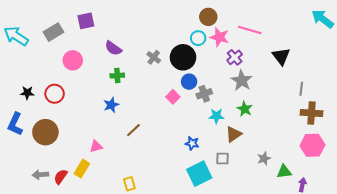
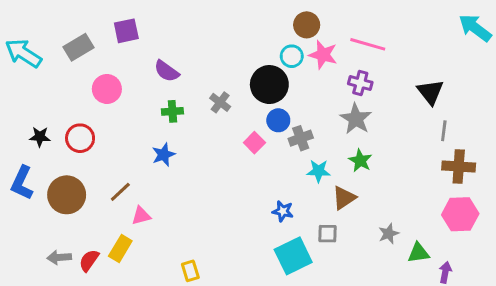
black triangle: (281, 56) -> (430, 92), moved
gray cross: (154, 57) -> (220, 102), moved
purple cross: (235, 57) -> (360, 83), moved, turned -35
brown line: (133, 130) -> (120, 192), moved

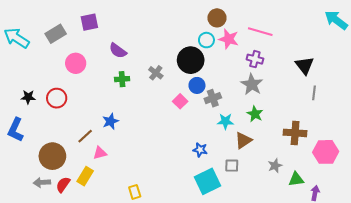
blue star: (164, 155) -> (110, 121), moved
brown cross: (459, 167) -> (295, 133), moved
brown circle: (67, 195) -> (52, 156), moved

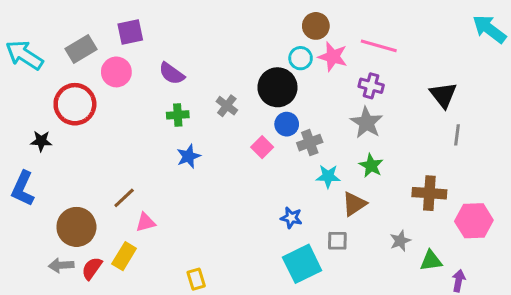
pink circle: (76, 63) -> (116, 72), moved
red circle: (57, 98) -> (75, 104), moved, size x1.4
blue star: (110, 121) -> (188, 156), moved

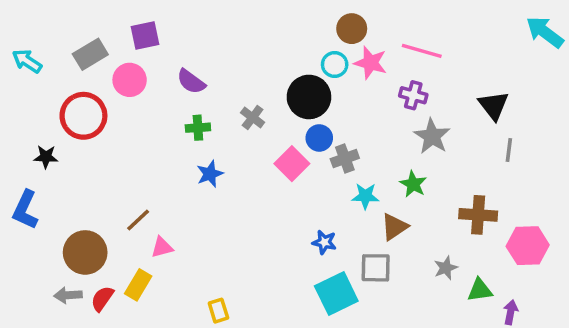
cyan arrow: (24, 55) -> (27, 61), size x0.7
gray star: (366, 123) -> (432, 136), moved
pink square: (262, 147) -> (292, 164), size x1.4
gray square: (337, 241) -> (376, 268), size x1.4

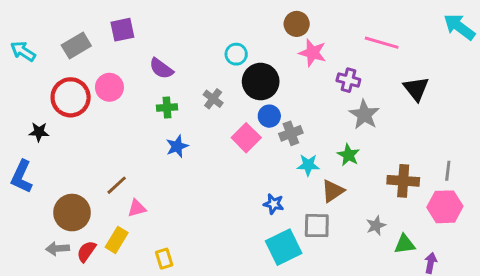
pink line: (422, 51) -> (382, 43), moved
cyan circle: (335, 65) -> (236, 54), moved
pink circle: (130, 80) -> (109, 87), moved
gray line: (509, 150) -> (448, 171), moved
yellow rectangle: (218, 311) -> (164, 259), moved

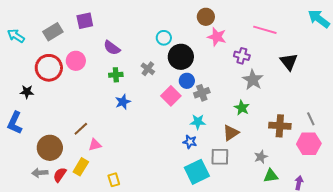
cyan star: (308, 165) -> (198, 122), moved
gray line: (448, 171) -> (311, 119), turned -32
green triangle: (405, 244) -> (271, 176), moved

